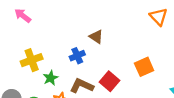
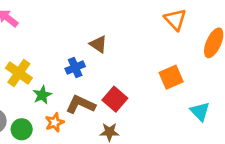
yellow cross: (32, 60) -> (19, 73), turned -35
orange square: (144, 67) -> (171, 77), moved

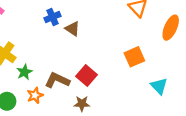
blue cross: (75, 68) -> (53, 17), moved

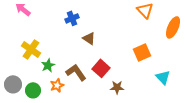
brown triangle: (72, 29) -> (89, 38), moved
brown L-shape: (57, 80) -> (76, 72), turned 30
brown star: (82, 104) -> (117, 87), moved

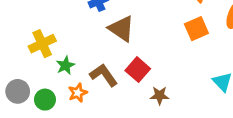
brown triangle: (89, 38) -> (121, 29), size x1.5
yellow cross: (31, 49) -> (42, 44), turned 30
orange square: (142, 52) -> (196, 29), moved

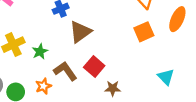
brown triangle: (121, 29) -> (80, 32), turned 50
green star: (65, 65) -> (40, 51), moved

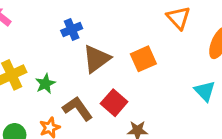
orange square: (144, 32) -> (143, 59), moved
cyan triangle: (166, 77) -> (205, 91), moved

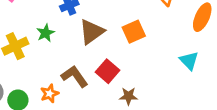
green star: (45, 84) -> (46, 33), moved

